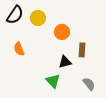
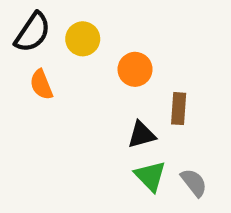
orange semicircle: (19, 49) -> (41, 85), moved
green triangle: (53, 81) -> (150, 176), moved

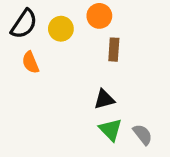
orange circle: (135, 69) -> (99, 16), moved
brown rectangle: (179, 109) -> (114, 50), moved

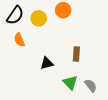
brown rectangle: (114, 50) -> (76, 54), moved
black triangle: (104, 99) -> (47, 63), moved

